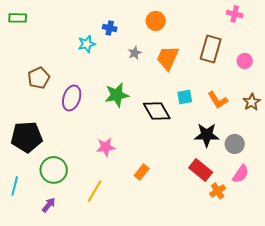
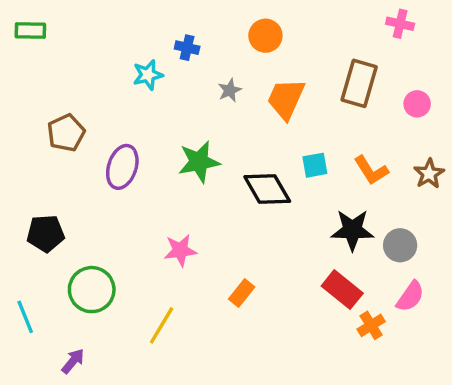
black pentagon: (27, 137) -> (46, 233), size x0.7
cyan line: (15, 186) -> (25, 317), turned -36
purple arrow: (49, 205) -> (73, 361), moved

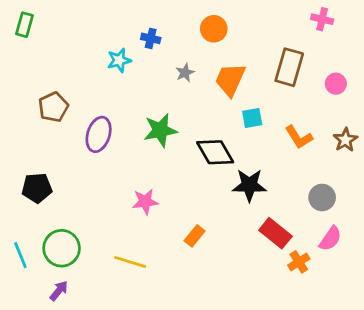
green rectangle: (30, 31) -> (25, 25), turned -75
cyan square: (315, 165) -> (252, 118), moved
black star: (352, 230) -> (249, 185), moved
green circle: (92, 290) -> (62, 248), moved
yellow line: (162, 325) -> (130, 262), turned 76

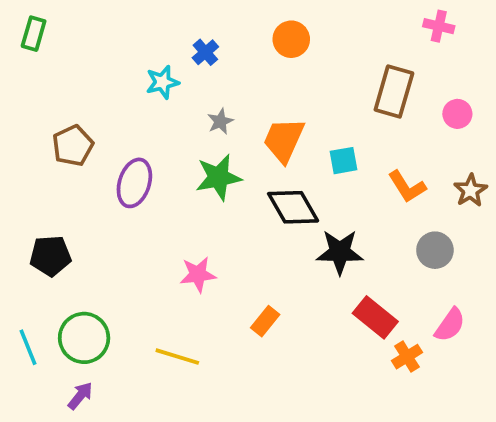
blue cross: (151, 38) -> (205, 52), turned 36
gray star: (185, 73) -> (220, 121), moved
orange trapezoid: (230, 80) -> (284, 140), moved
gray circle: (322, 197) -> (435, 250), moved

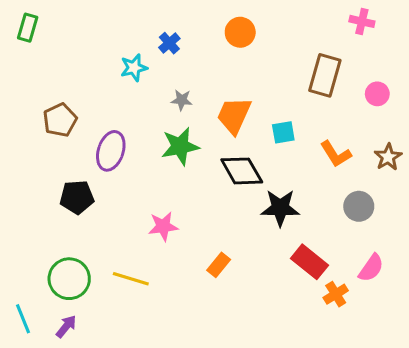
gray star: (220, 121) -> (182, 100), turned 30
black pentagon: (50, 256) -> (77, 197), moved
cyan line: (28, 347) -> (23, 319), moved
yellow line: (177, 357) -> (131, 279), moved

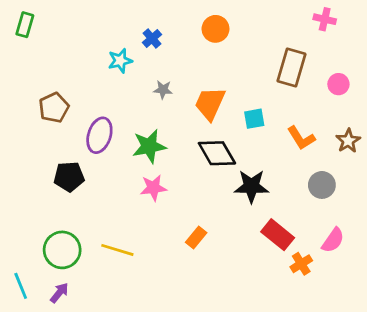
green star: (180, 146) -> (149, 146), moved
pink star: (163, 226) -> (153, 188), moved

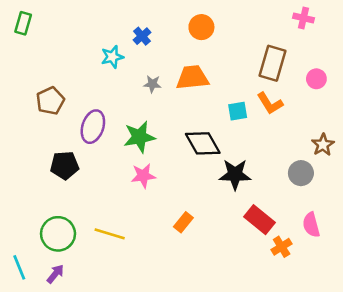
orange trapezoid: (210, 103) -> (192, 77), moved, turned 60
orange L-shape: (301, 138) -> (270, 103), moved
brown star: (348, 141) -> (323, 145), moved
pink semicircle: (333, 240) -> (311, 225), turned 130

